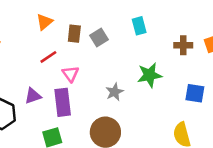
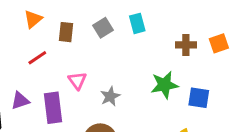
gray square: (99, 37) -> (103, 28), moved
pink triangle: (70, 74) -> (77, 81), moved
green star: (150, 75) -> (164, 85), moved

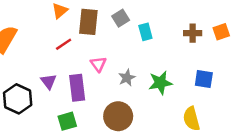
cyan rectangle: (137, 23) -> (145, 32), moved
brown rectangle: (66, 32) -> (88, 22), size x1.5
green star: (164, 85) -> (160, 83), moved
purple triangle: (20, 101) -> (49, 81), turned -49

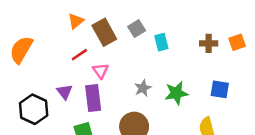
brown rectangle: (88, 22) -> (104, 32), turned -35
pink triangle: (98, 64) -> (101, 71), moved

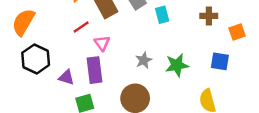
orange square: (237, 42) -> (237, 32), moved
purple triangle: (65, 92) -> (66, 77), moved, turned -35
black hexagon: (34, 109) -> (36, 59), moved

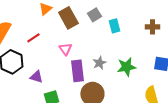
red line: (81, 27) -> (33, 38), moved
purple rectangle: (95, 70) -> (77, 71), moved

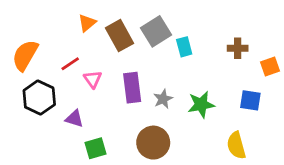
gray square: (94, 15) -> (156, 31), size x1.5
pink triangle: (65, 49) -> (93, 79), moved
purple rectangle: (77, 71) -> (132, 88), moved

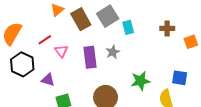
gray star: (163, 99) -> (113, 52), moved
blue square: (250, 100) -> (180, 78), moved
green star: (201, 105) -> (140, 81), moved

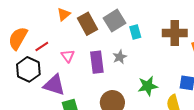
brown cross: (167, 28) -> (175, 33), size x1.6
red line: (45, 40) -> (42, 47), moved
purple triangle: (48, 80) -> (54, 85), size x1.6

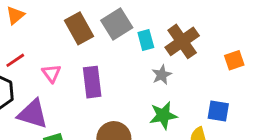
orange triangle: (64, 14) -> (15, 15), moved
brown cross: (175, 33) -> (182, 41), moved, turned -35
gray star: (120, 57) -> (162, 75), moved

